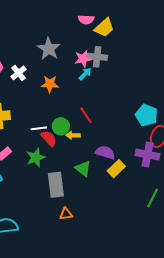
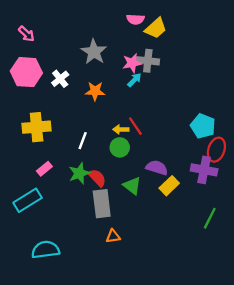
green circle: (61, 126) -> (120, 147), moved
white line: (39, 128) -> (83, 141), turned -63
yellow arrow: (73, 135) -> (121, 129), moved
red semicircle: (49, 138) -> (97, 178), moved

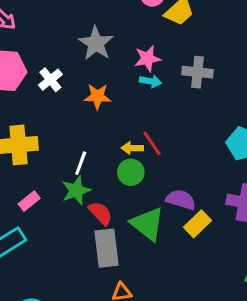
gray cross: (148, 61) -> (198, 72), moved
cyan arrow: (134, 80) -> (151, 81), turned 56
green star: (79, 173) -> (76, 190), moved
green triangle: (132, 186) -> (147, 224), size x1.4

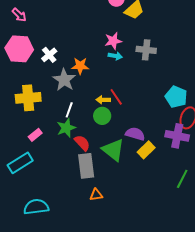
gray star: (96, 43) -> (64, 80), moved

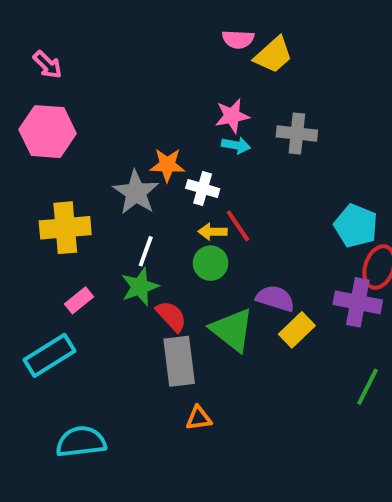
white cross: (49, 55) -> (203, 188), moved, turned -35

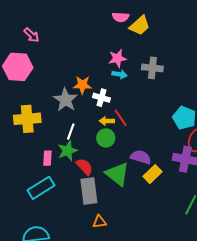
pink arrow: (48, 65) -> (32, 35), moved
pink rectangle: (79, 300) -> (47, 158), moved, turned -48
cyan rectangle: (50, 355) -> (41, 188), moved

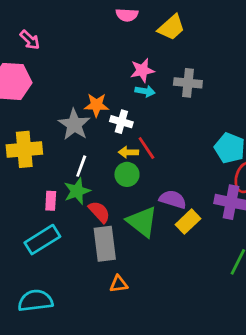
pink semicircle: (121, 17) -> (127, 15), moved

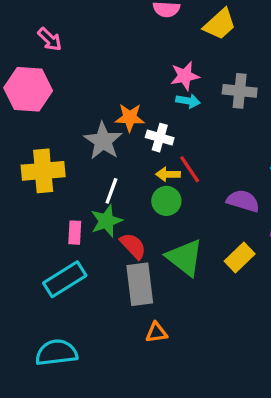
purple semicircle: (173, 199) -> (243, 201), moved

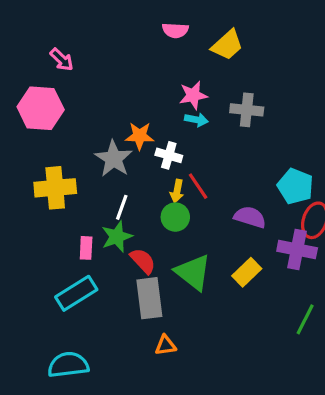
yellow arrow: (168, 174) -> (177, 191), turned -80

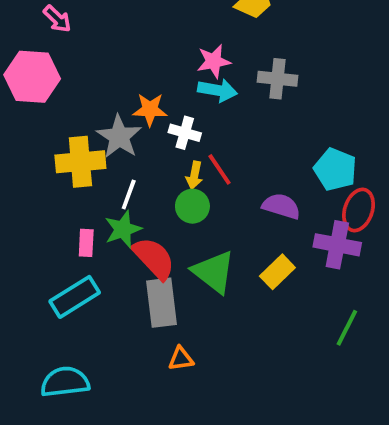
cyan arrow: (196, 120) -> (218, 90), size x1.4
yellow cross: (55, 188) -> (80, 162), moved
red semicircle: (143, 261) -> (154, 258), size x1.4

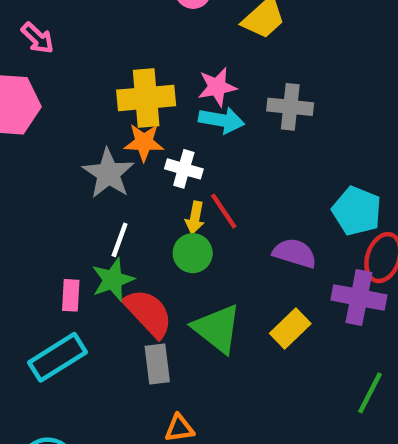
yellow cross: (80, 162) -> (146, 98), moved
gray rectangle: (162, 303) -> (157, 364), size x0.7

